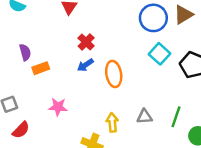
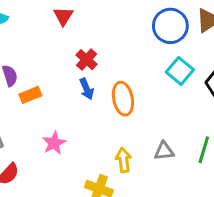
blue arrow: (85, 65) -> (87, 89), turned -77
pink star: (58, 107) -> (54, 143), turned -30

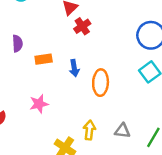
red cross: (86, 60) -> (82, 26), moved
orange rectangle: (30, 95) -> (44, 59), moved

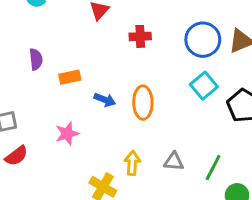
red cross: (82, 26) -> (140, 36), moved, turned 35
blue arrow: (74, 68) -> (105, 100), moved, turned -56

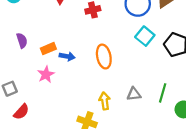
blue arrow: (105, 100) -> (67, 56), moved
pink star: (67, 134) -> (46, 74), moved

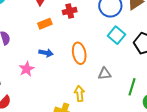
orange rectangle: (48, 49) -> (45, 24), moved
gray triangle: (134, 94) -> (105, 74), moved

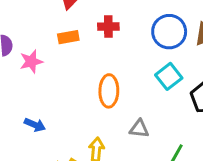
blue arrow: (46, 53) -> (35, 125), moved
pink star: (27, 69) -> (31, 62), moved

